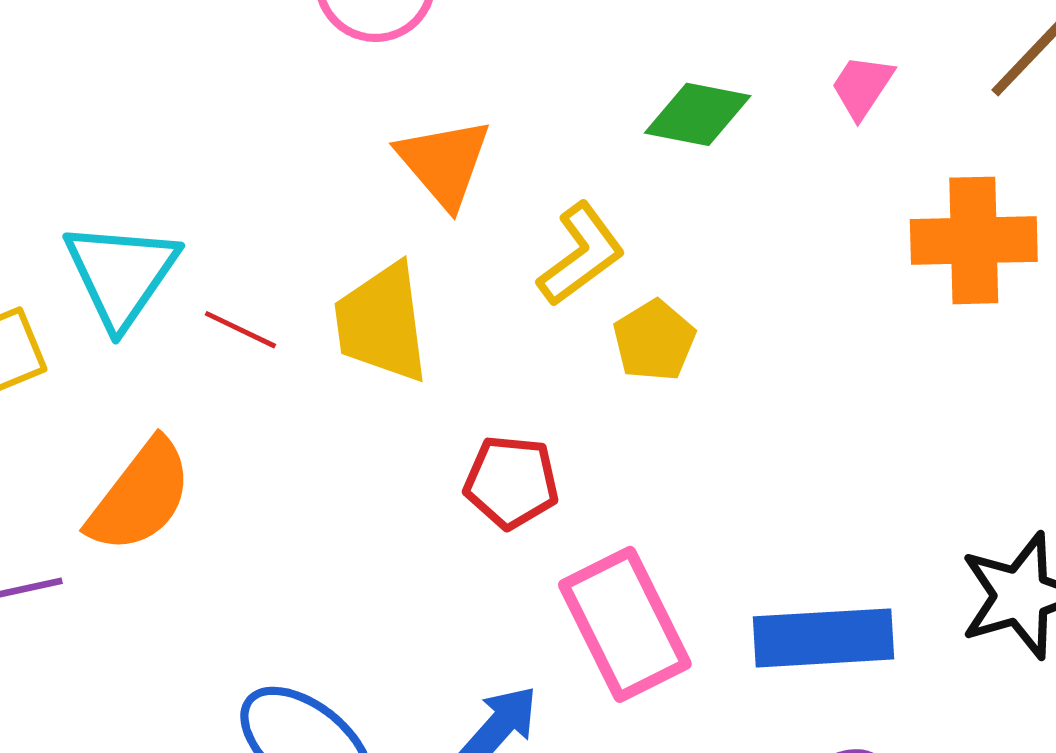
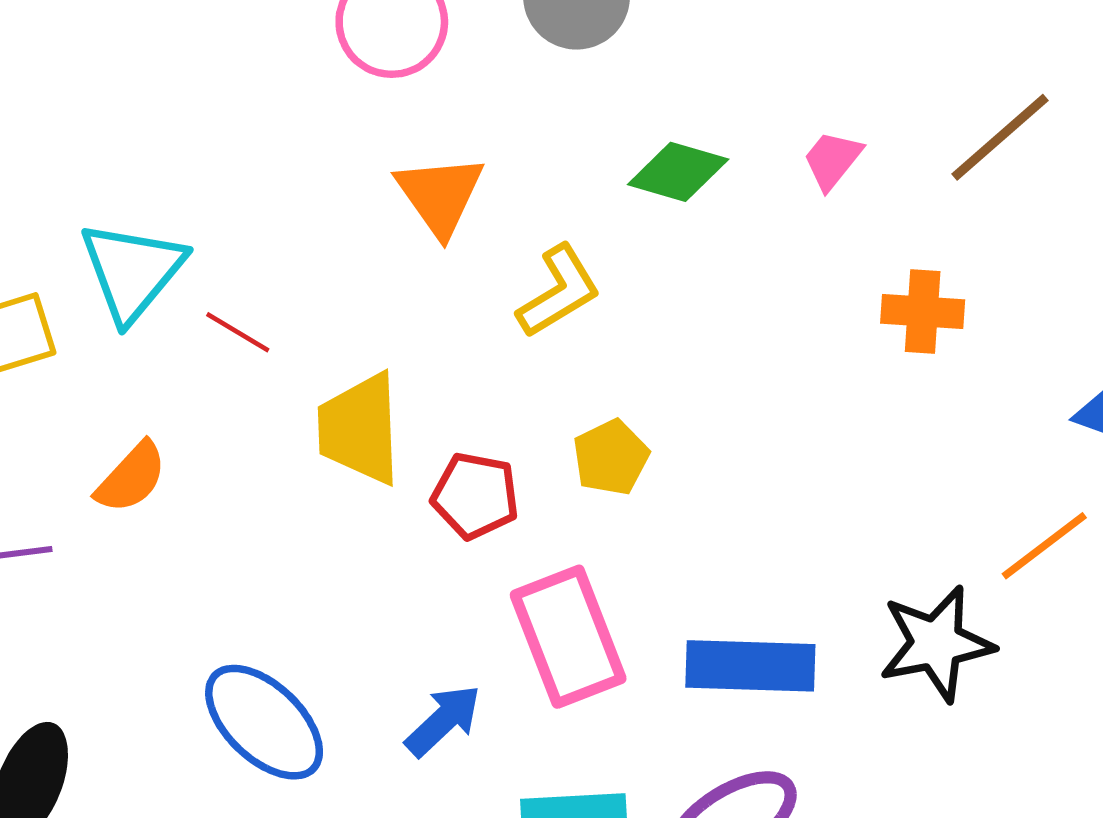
orange cross: (974, 240) -> (923, 311), size x0.7
yellow trapezoid: (382, 323) -> (360, 429), moved
yellow pentagon: (654, 341) -> (611, 457), moved
orange semicircle: (140, 496) -> (131, 478), size x0.7

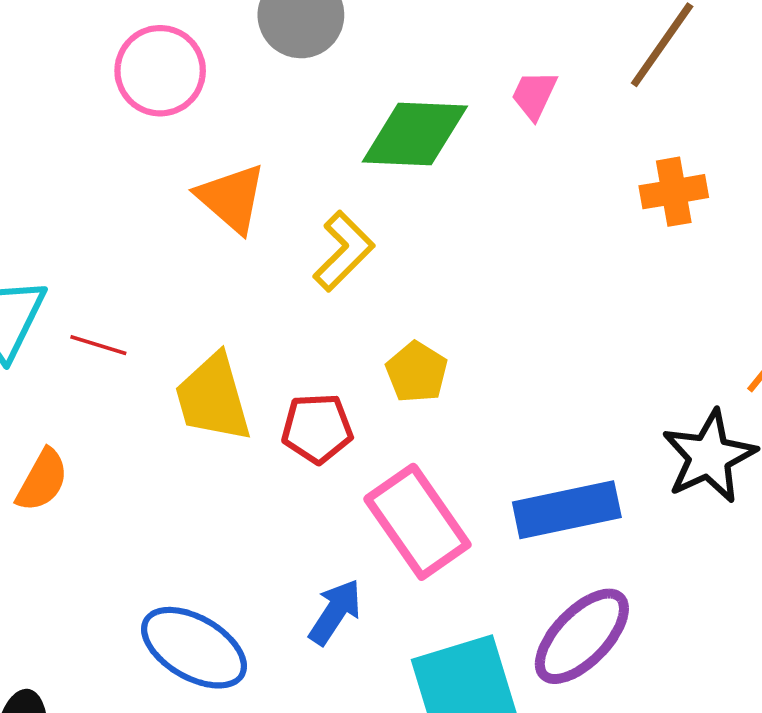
green diamond: (678, 172) -> (415, 134), size x1.4
orange cross: (923, 311) -> (674, 192), moved

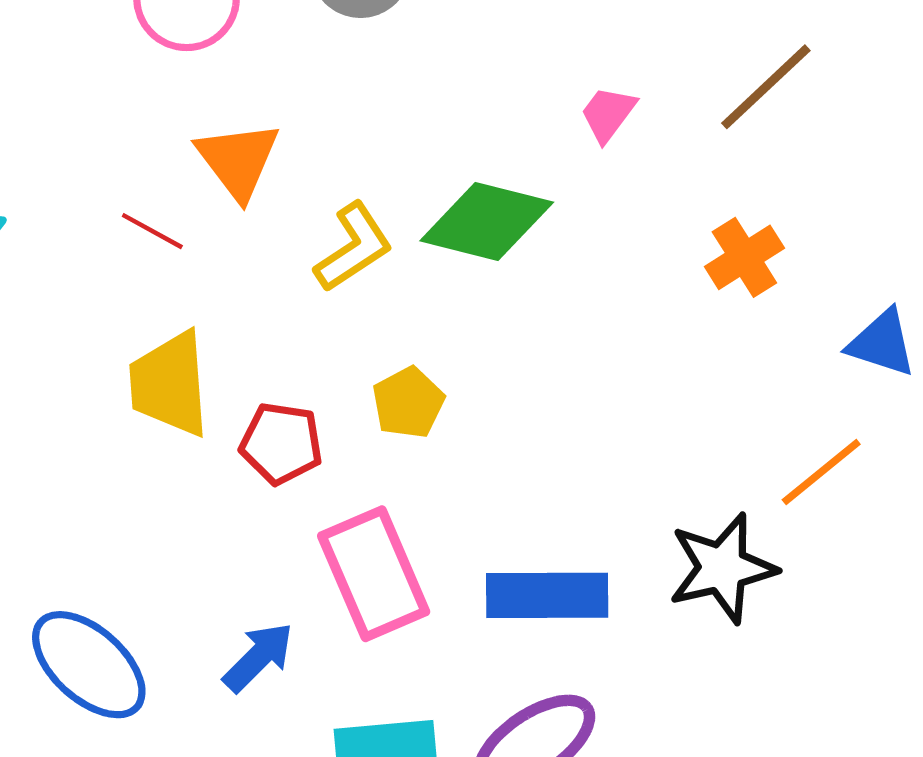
green diamond: (415, 134) -> (487, 221), moved
orange cross: (674, 192) -> (744, 257), turned -34
red line: (98, 345) -> (152, 231), moved

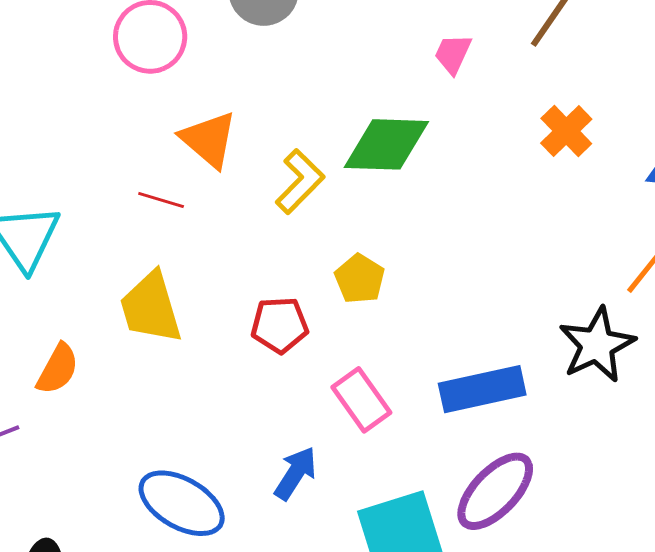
yellow trapezoid: (170, 384) -> (151, 308), moved
pink rectangle: (374, 574) -> (361, 400), size x0.7

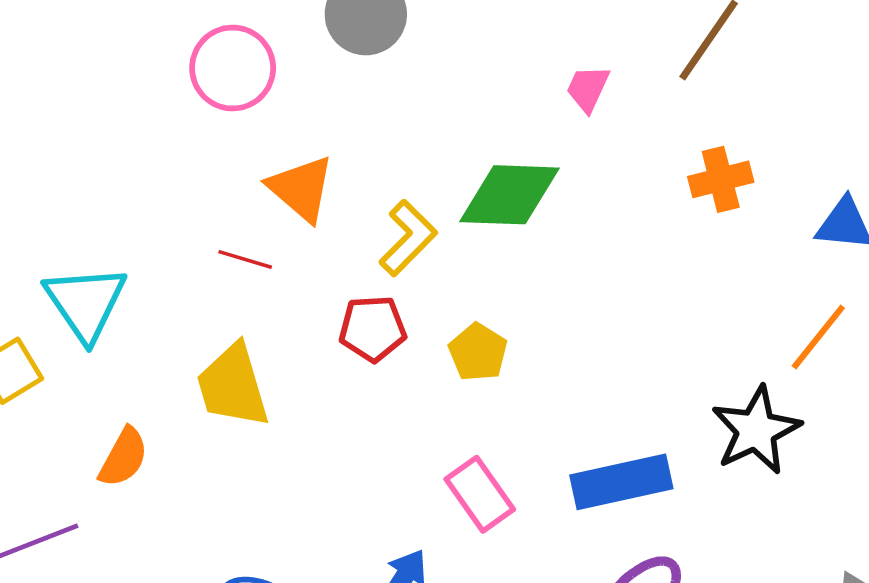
orange cross: (566, 131) -> (721, 179), turned 30
red pentagon: (280, 325) -> (373, 329), moved

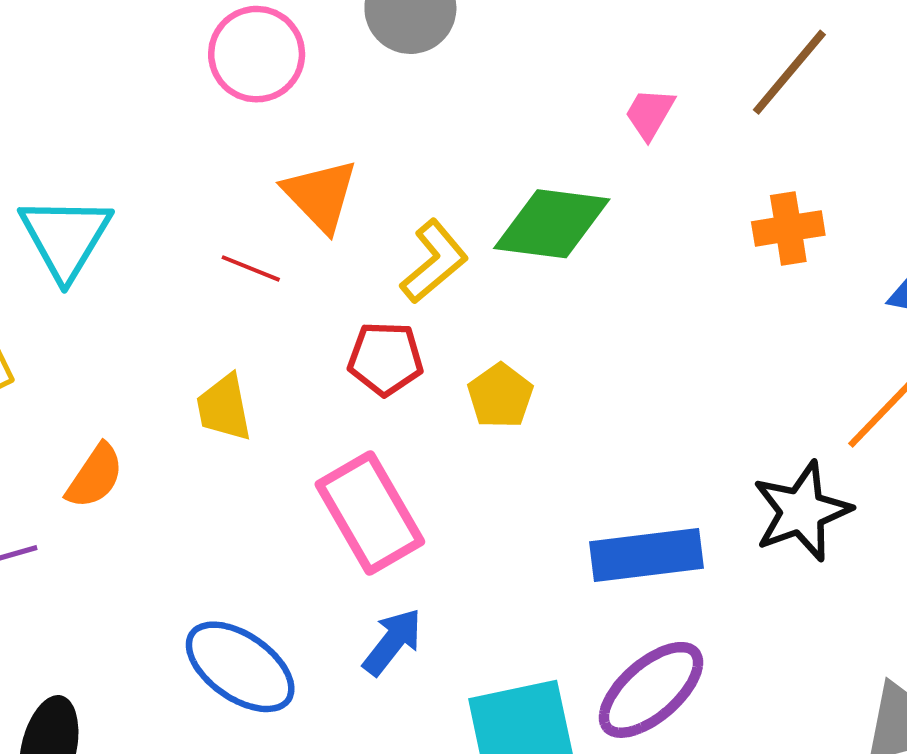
cyan triangle: (86, 303) -> (65, 237), moved
yellow trapezoid: (233, 386) -> (224, 408), size x0.7
pink rectangle: (480, 494) -> (370, 513), moved, size x1.4

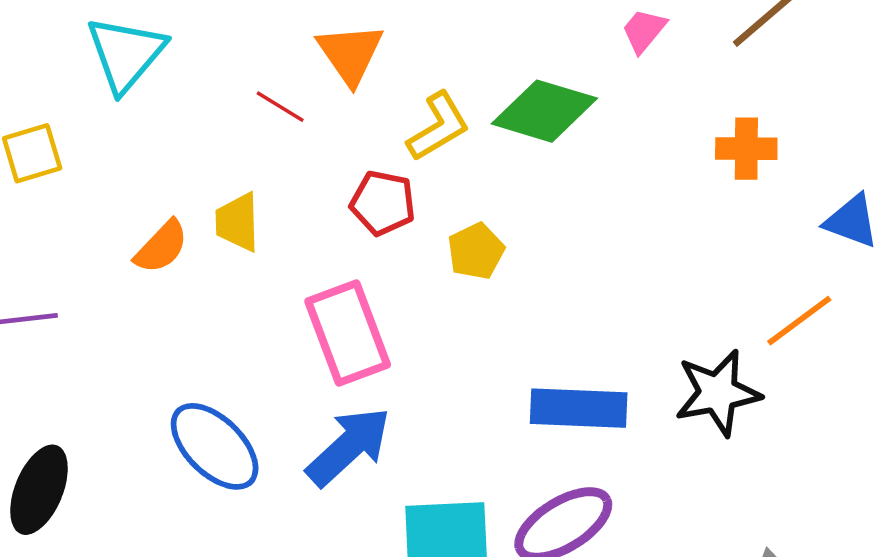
orange semicircle: (95, 476) -> (161, 247), moved
blue arrow: (392, 642) -> (349, 447), size x1.5

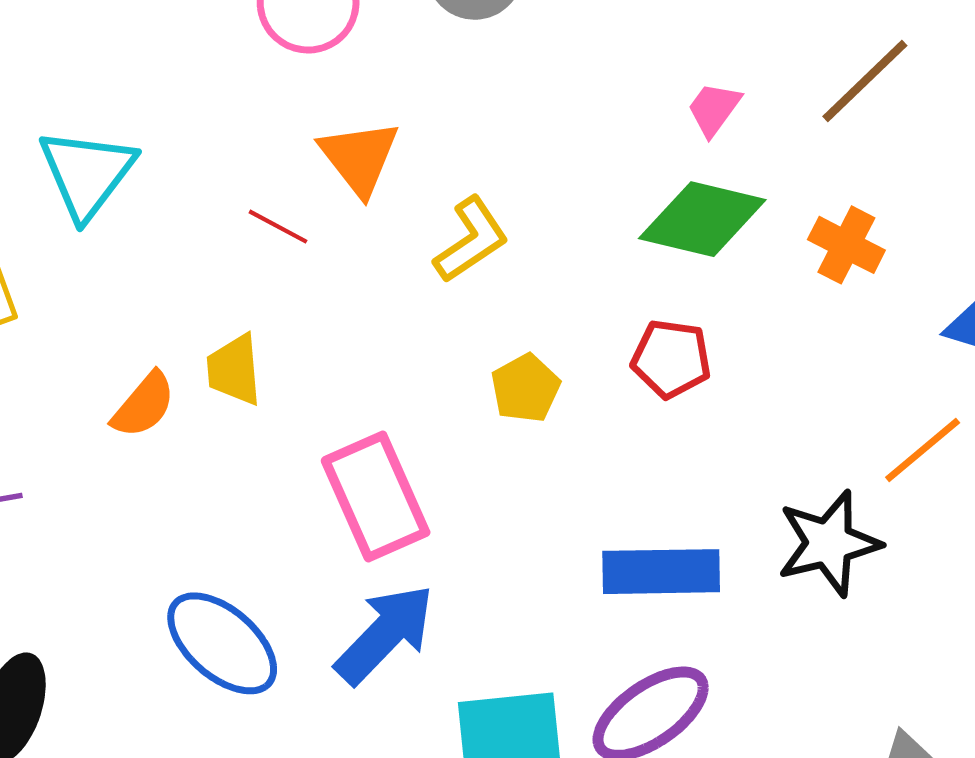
green diamond: (544, 111) -> (702, 219), moved
orange cross: (746, 149) -> (846, 245), turned 30
red pentagon: (383, 203) -> (671, 359), moved

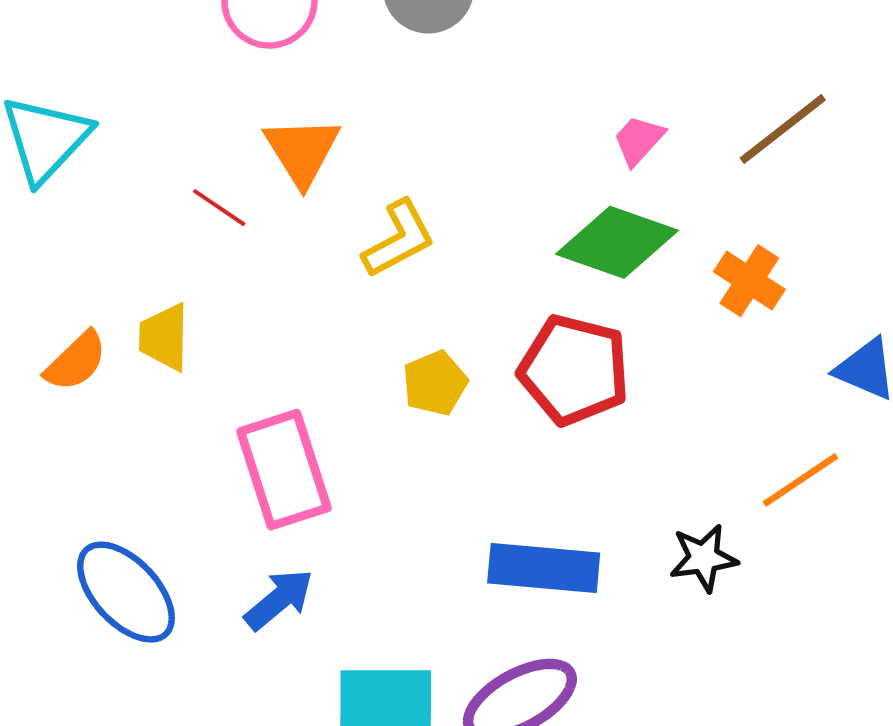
red pentagon: (671, 359) -> (574, 370), size x1.5
black star: (829, 543) -> (704, 558), size x0.7
blue arrow: (385, 634) -> (279, 599), size x0.7

